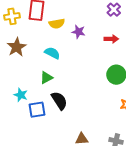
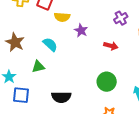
brown star: (17, 47) -> (15, 42), moved, turned -30
black semicircle: (59, 101) -> (61, 97), moved, turned 108

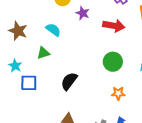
red arrow: (111, 46) -> (114, 26), size x1.5
black semicircle: (61, 97) -> (69, 81), turned 132

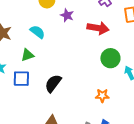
green circle: (113, 62) -> (110, 58), moved
blue square: (29, 83) -> (21, 79), moved

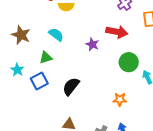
purple star: (67, 15) -> (92, 44), moved
blue square: (21, 79) -> (39, 81), turned -30

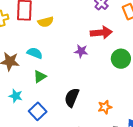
cyan semicircle: (56, 35) -> (35, 53), moved
blue square: (39, 81) -> (38, 111), moved
orange star: (120, 99) -> (105, 107), moved

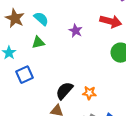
purple star: (81, 51) -> (76, 31), moved
black semicircle: (72, 98) -> (64, 91), moved

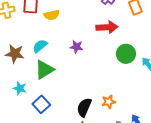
cyan semicircle: (41, 19) -> (40, 46), turned -63
green triangle: (38, 42) -> (44, 70), size x1.5

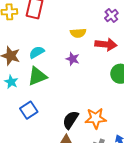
yellow semicircle: (52, 15) -> (78, 33), moved
cyan star: (20, 88) -> (11, 82), moved
orange star: (109, 102) -> (96, 118), size x1.5

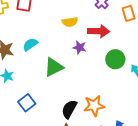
purple star: (73, 59) -> (80, 47), moved
green triangle: (37, 76) -> (54, 67), moved

